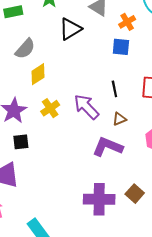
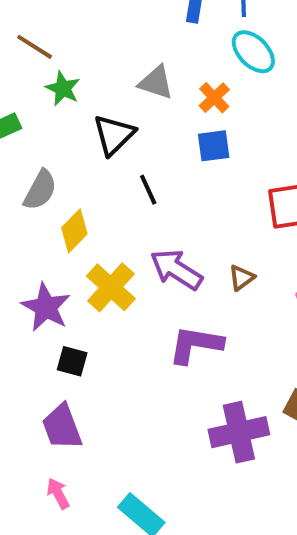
black line: (114, 89) -> (148, 190), moved
yellow cross: (50, 108) -> (111, 287), size x1.4
black square: (21, 142) -> (72, 361), turned 35
purple L-shape: (108, 147) -> (196, 345), moved

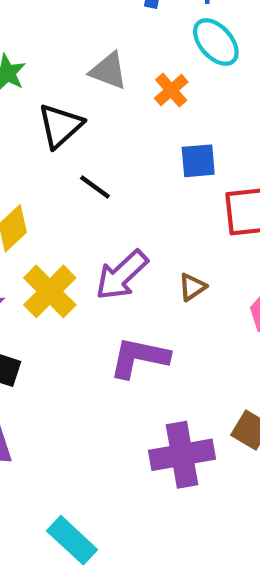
blue square: (214, 146) -> (198, 161), moved
black line: (148, 190) -> (95, 187), turned -32
purple arrow: (176, 269) -> (122, 275), turned -78

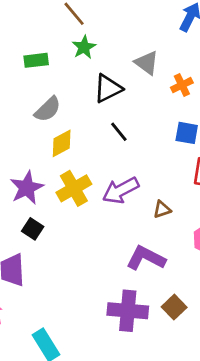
purple L-shape: (139, 358) -> (146, 258), moved

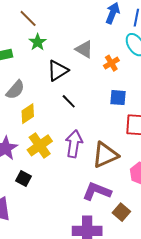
purple arrow: (121, 190) -> (74, 144), turned 132
brown triangle: (162, 209) -> (105, 155), size x2.0
black square: (33, 229) -> (23, 178), moved
brown square: (174, 307) -> (121, 212), moved

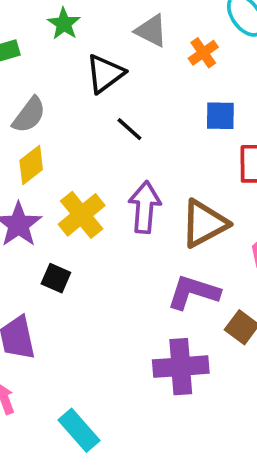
yellow diamond: (28, 114) -> (31, 165), moved

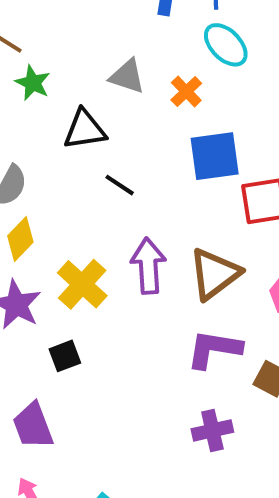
black triangle: (105, 74) -> (85, 130), turned 36
blue square: (220, 116) -> (215, 156), size x1.5
black square: (56, 278) -> (65, 356), turned -36
purple cross: (181, 367) -> (212, 430), size x0.7

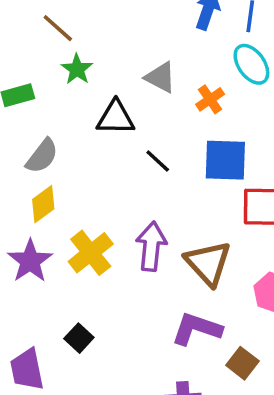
black line: (120, 185) -> (158, 161), moved
brown triangle: (215, 274) -> (208, 263), turned -45
black square: (65, 356) -> (79, 338), moved, turned -36

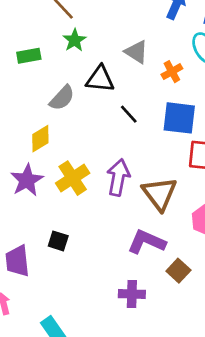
gray semicircle: (42, 156) -> (62, 98), moved
black square: (79, 338) -> (58, 241), turned -30

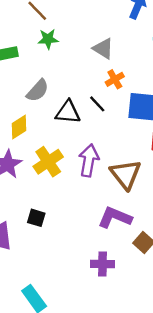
green star: (75, 40) -> (48, 39), turned 30
orange cross: (172, 72) -> (115, 79), moved
black triangle: (100, 79) -> (68, 112), moved

